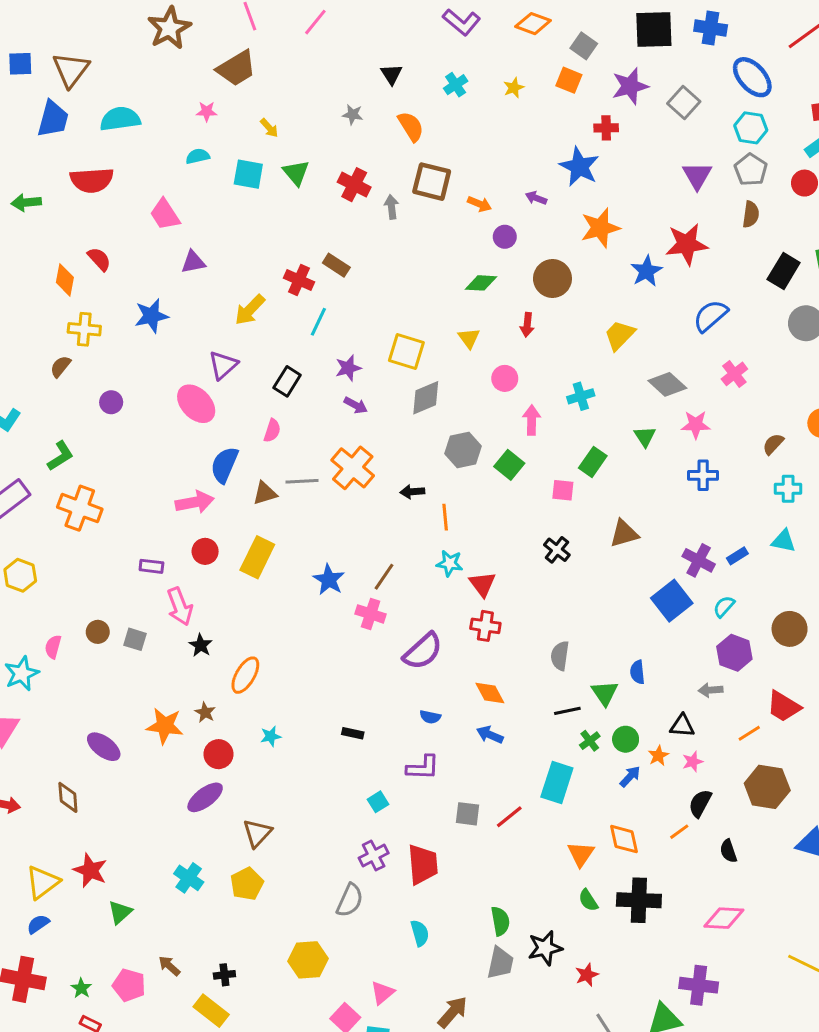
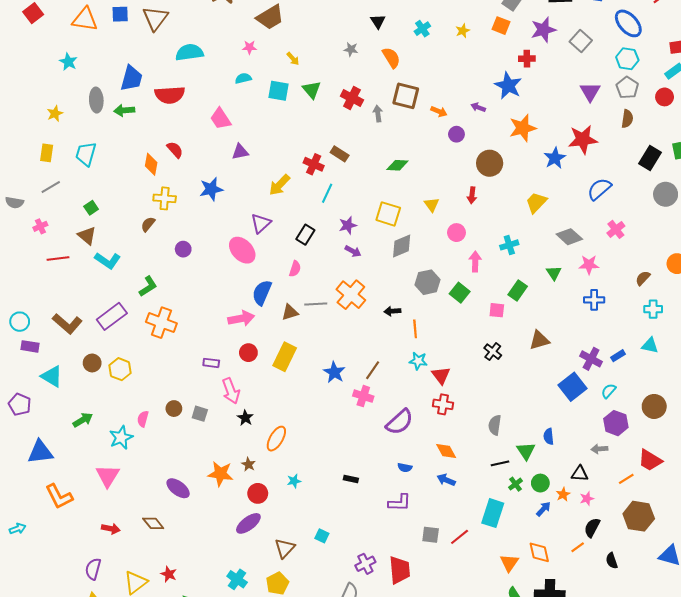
blue trapezoid: (53, 119) -> (131, 78), moved
green diamond: (481, 283) -> (397, 165), moved
brown diamond: (68, 797) -> (153, 523), turned -35
cyan square: (378, 802) -> (322, 536), moved, turned -32
red star: (90, 870) -> (169, 574), size x0.7

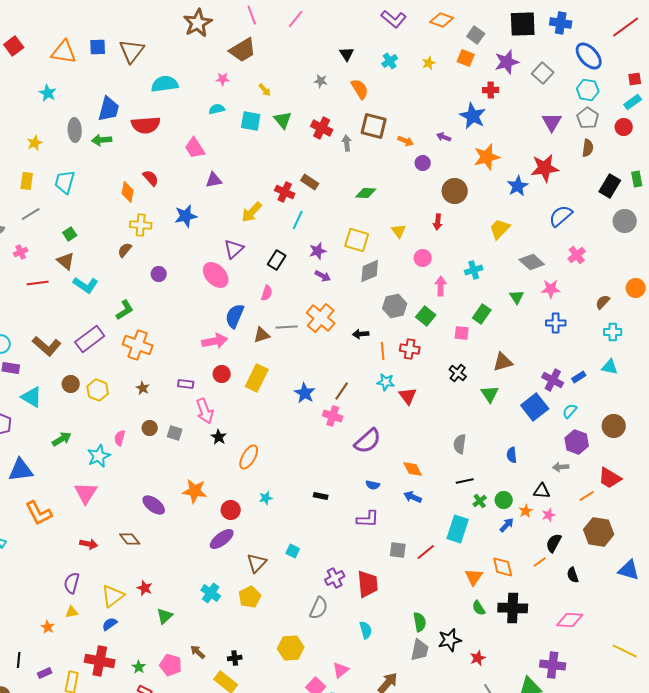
red cross: (443, 404) -> (410, 349), moved
green triangle: (526, 451) -> (490, 394), moved
brown star: (248, 464) -> (143, 388), moved

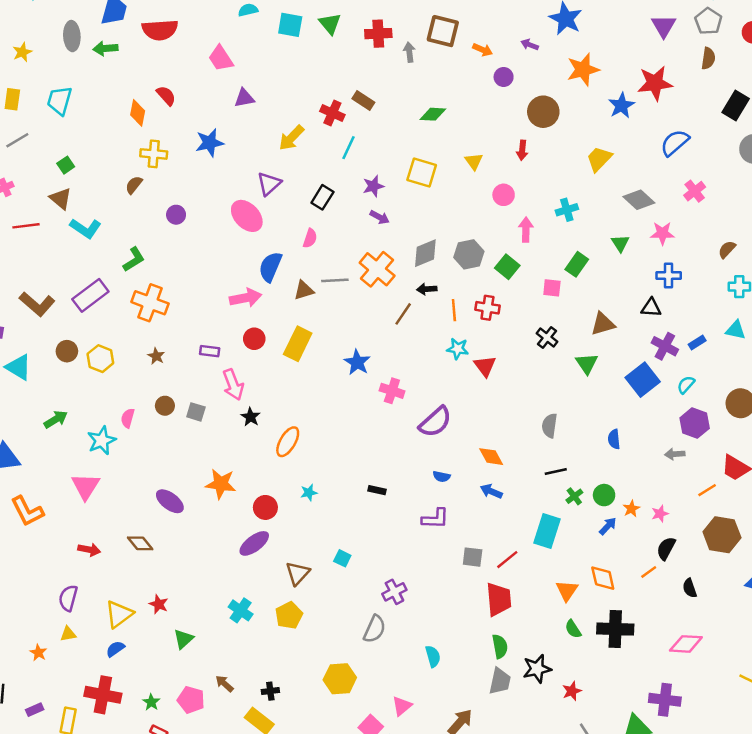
red cross: (322, 128) -> (378, 34), turned -30
gray diamond: (370, 271) -> (425, 253), moved
brown line: (342, 391) -> (403, 314), moved
black triangle: (542, 491) -> (651, 308), moved
red trapezoid: (368, 584) -> (499, 599), moved

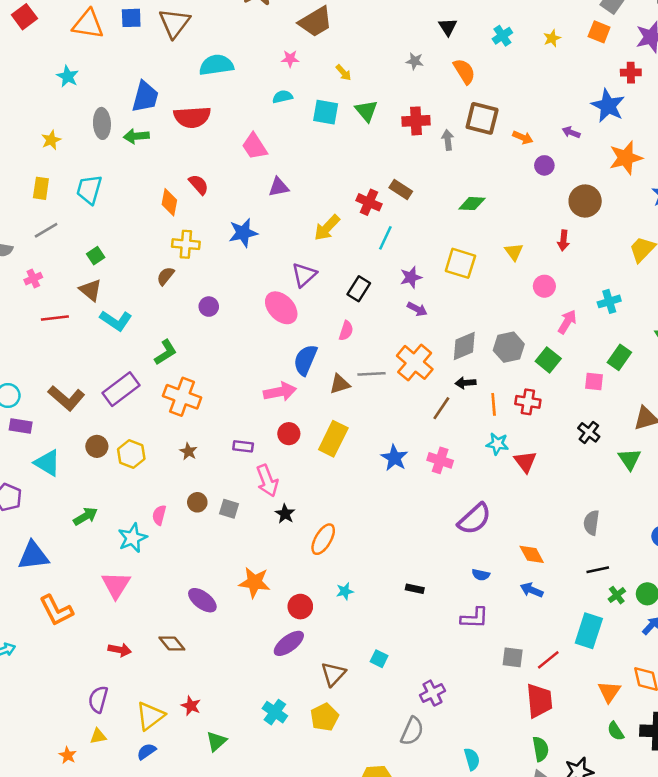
pink arrow: (526, 230) -> (567, 322), turned 30
pink cross: (392, 391) -> (440, 460), moved

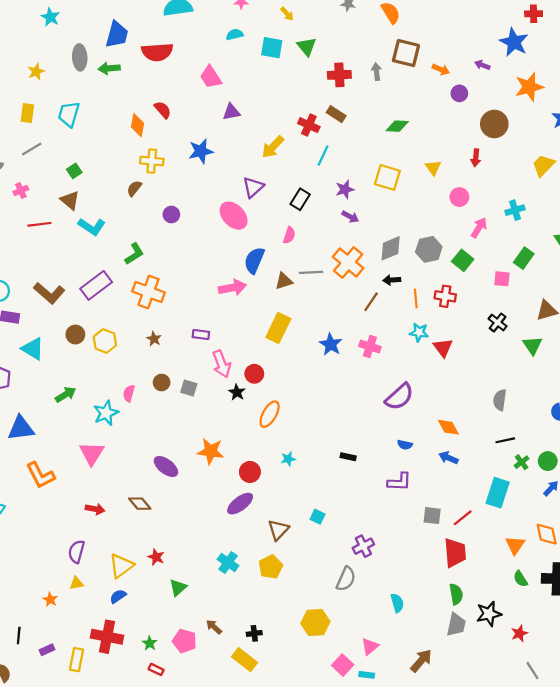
red cross: (416, 121) -> (339, 75), moved
red circle: (289, 434) -> (254, 374), moved

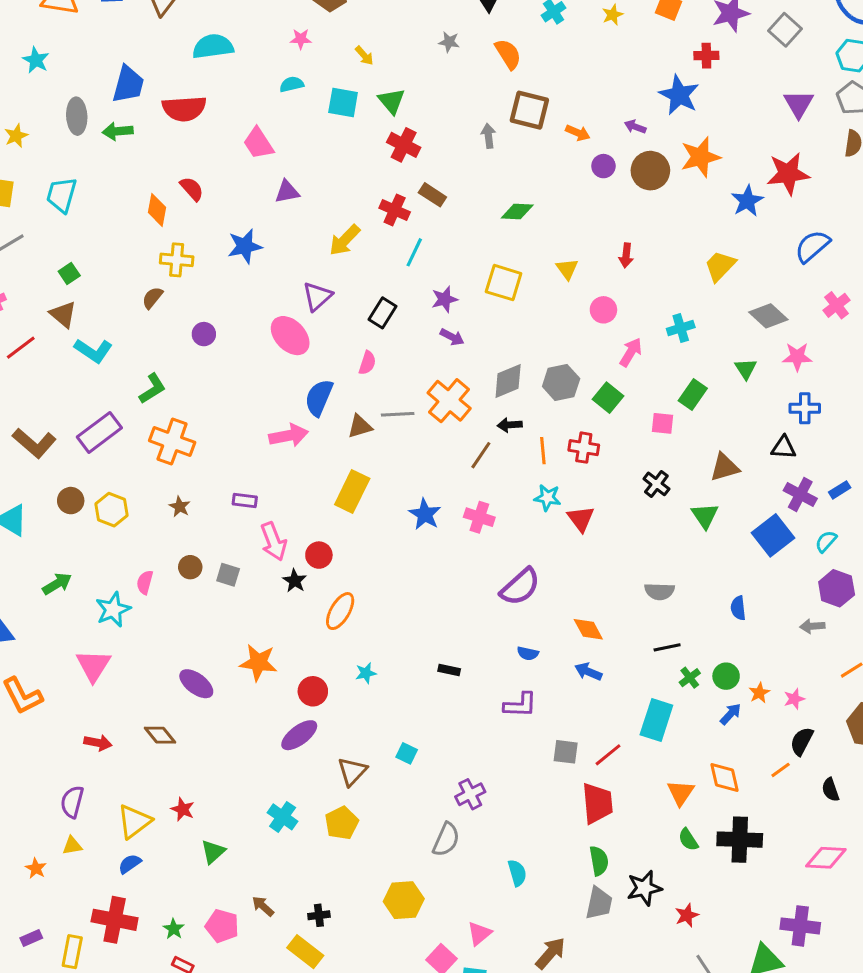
red cross: (339, 75) -> (404, 145), moved, turned 30
brown circle: (494, 124) -> (650, 171), moved
red line: (39, 224) -> (21, 348), turned -30
gray semicircle: (500, 400) -> (659, 591), turned -96

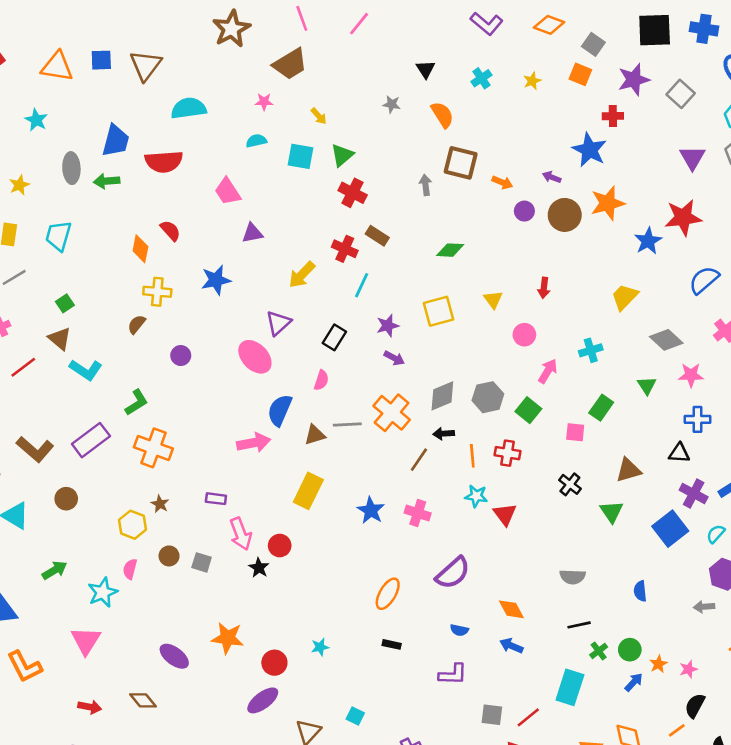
green triangle: (392, 101) -> (342, 155), turned 30
yellow square: (504, 283) -> (438, 311), turned -32
yellow hexagon: (112, 510) -> (133, 525), moved
orange ellipse: (340, 611) -> (388, 594), moved

